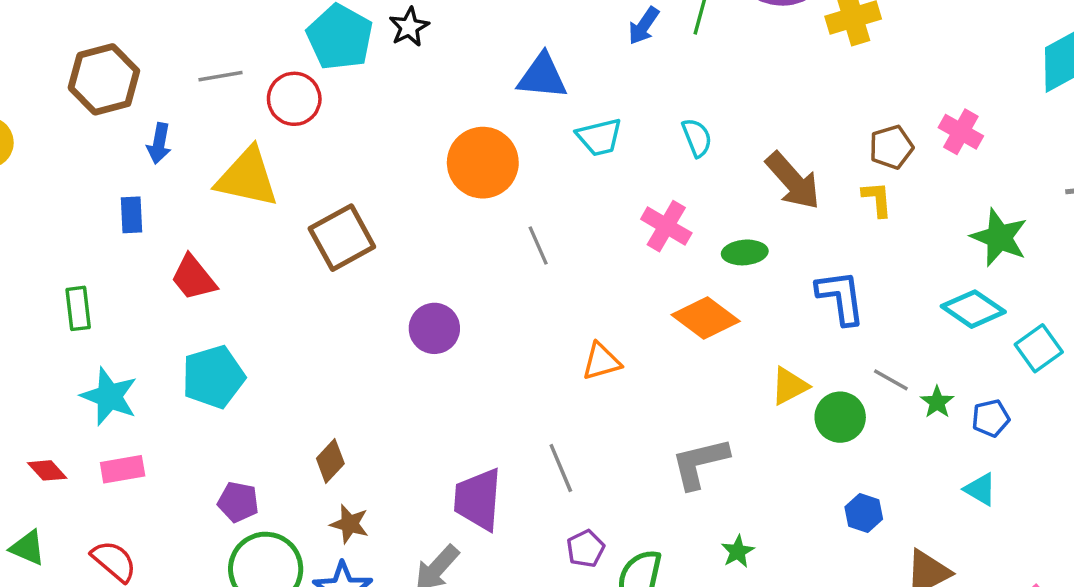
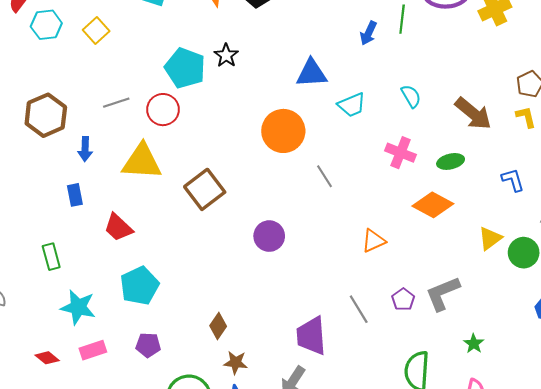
blue L-shape: (841, 297) -> (513, 180), size x0.7
purple pentagon: (238, 502) -> (148, 345), moved
purple pentagon: (586, 549) -> (403, 300), moved

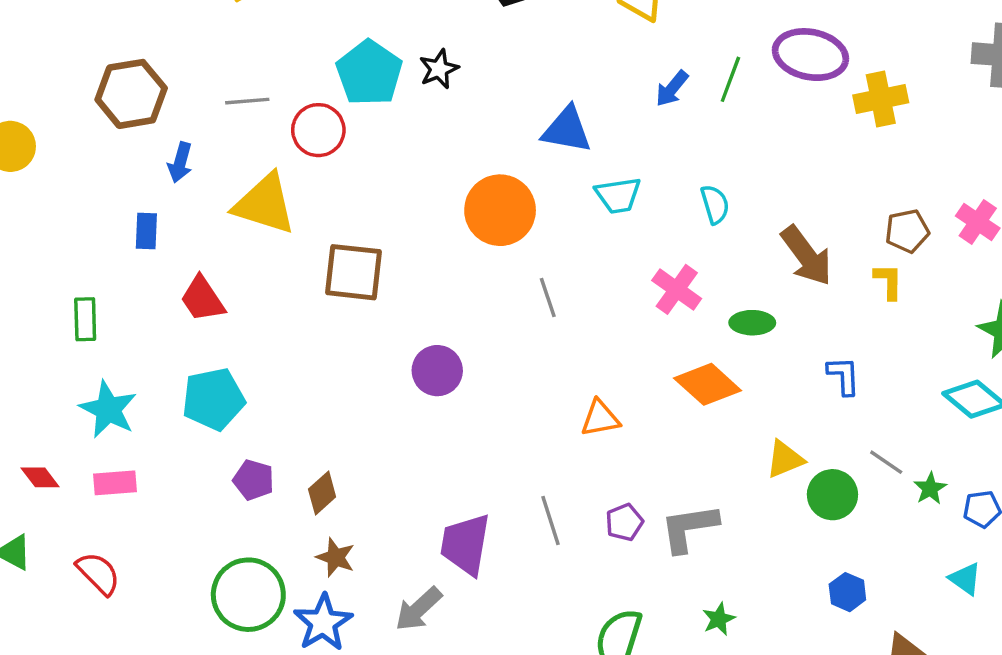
brown square: (205, 189) -> (353, 272), turned 30
purple pentagon: (148, 345) -> (254, 480), moved

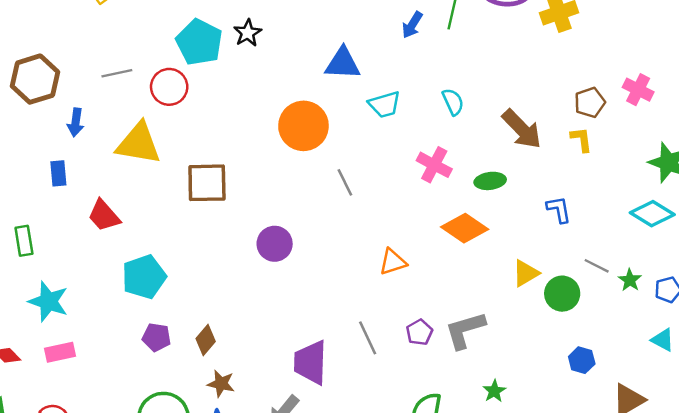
cyan pentagon: (213, 399) -> (144, 277), moved

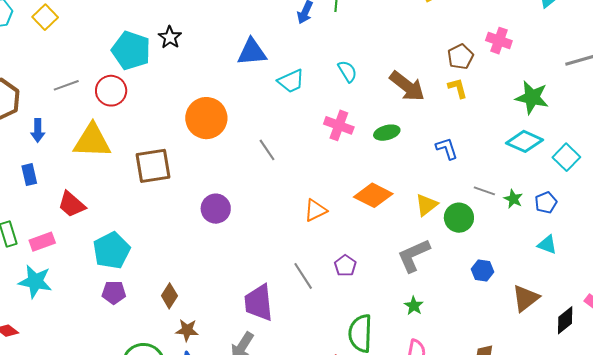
orange circle: (303, 126) -> (206, 118), moved
orange diamond: (465, 228) -> (373, 195), moved
gray L-shape: (465, 330) -> (414, 255), moved
purple pentagon: (156, 337) -> (114, 292), moved
pink rectangle: (60, 352) -> (42, 242), moved

